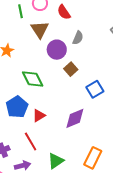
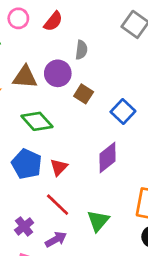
red semicircle: (64, 12) -> (53, 21), turned -91
brown triangle: (40, 30) -> (25, 77), moved, turned -36

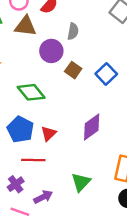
brown triangle: (25, 77) -> (25, 26), moved
blue square: (123, 112) -> (106, 74), moved
red line: (58, 205) -> (33, 160), moved, turned -45

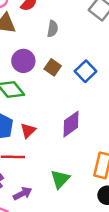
purple circle: (51, 51) -> (23, 61), moved

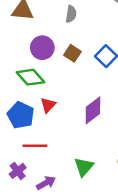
red triangle: (28, 131) -> (48, 105), moved

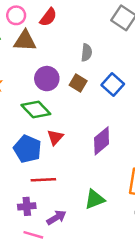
gray semicircle: (71, 14) -> (86, 53), moved
green triangle: (84, 167) -> (95, 199), turned 30
purple cross: (18, 171) -> (27, 206), turned 35

